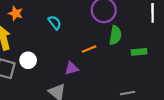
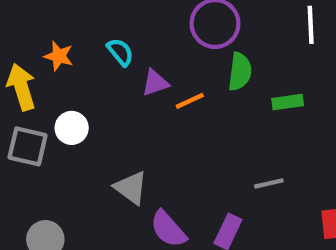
orange star: (16, 13) -> (59, 56), moved
purple triangle: (71, 68) -> (155, 83), moved

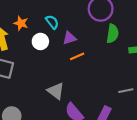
orange line: (190, 101) -> (77, 56), moved
white circle: (72, 128) -> (40, 41), moved

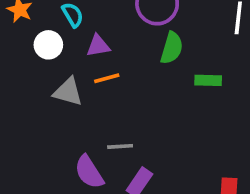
gray triangle: (56, 91) -> (68, 92), moved, turned -30
gray line: (126, 91) -> (120, 146), moved

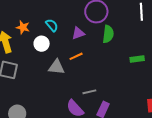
purple triangle: (98, 46) -> (78, 33), moved
green rectangle: (208, 80) -> (137, 59), moved

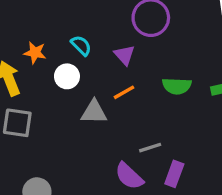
purple triangle: (78, 33) -> (124, 55), turned -48
green semicircle: (108, 34) -> (177, 86), moved, turned 90

